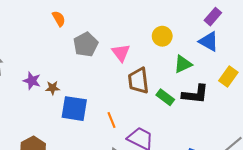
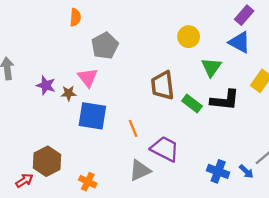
orange semicircle: (59, 19) -> (75, 17), turned 35
pink triangle: (121, 53) -> (88, 77), moved
green triangle: (183, 64) -> (211, 67), turned -30

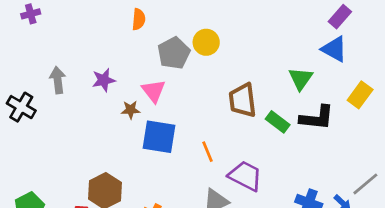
yellow circle: (189, 37) -> (206, 42), moved
purple star: (46, 85) -> (104, 80), moved, turned -30

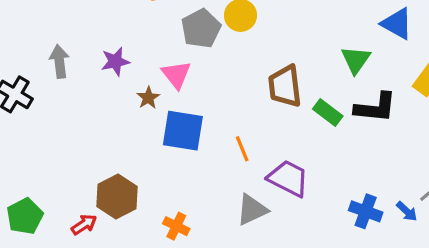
brown star: (131, 110) -> (148, 98), turned -30

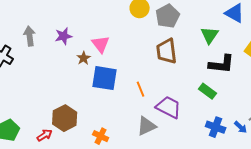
gray pentagon: (201, 29) -> (168, 16), moved
green rectangle: (328, 113) -> (208, 91), moved

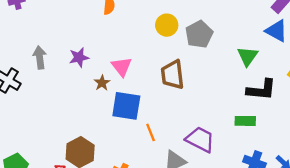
brown trapezoid: (167, 51) -> (172, 75), moved
orange line: (141, 89) -> (151, 132), moved
green rectangle: (208, 91) -> (245, 121), turned -36

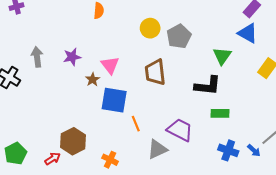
black L-shape: (261, 90) -> (208, 86), moved

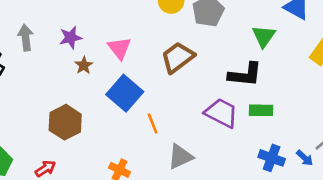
brown trapezoid: (155, 72) -> (178, 57), turned 60
brown star: (93, 80) -> (84, 65), moved
blue square: (114, 100) -> (125, 93), turned 32
purple trapezoid: (180, 130) -> (221, 113), moved
brown hexagon: (73, 141) -> (65, 122), moved

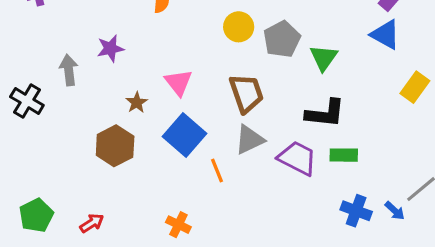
green triangle: (264, 36) -> (324, 58), moved
purple star: (71, 38) -> (110, 48), moved
brown trapezoid: (178, 57) -> (246, 93), turned 108
brown hexagon: (65, 122) -> (115, 146), moved
gray triangle: (180, 157) -> (249, 140), moved

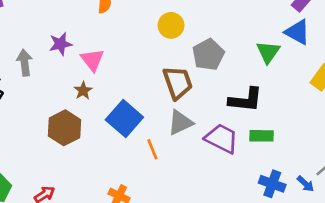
gray pentagon: (282, 39) -> (208, 55), moved
green triangle: (324, 58) -> (268, 52), moved
pink triangle: (178, 82) -> (92, 60), moved

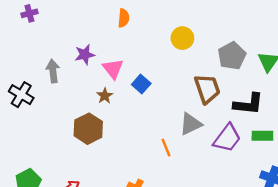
gray pentagon: (208, 55) -> (232, 56), moved
brown trapezoid: (178, 83) -> (207, 89), moved
blue square: (124, 119) -> (141, 84), moved, size x0.6
purple trapezoid: (222, 139) -> (227, 138), turned 100

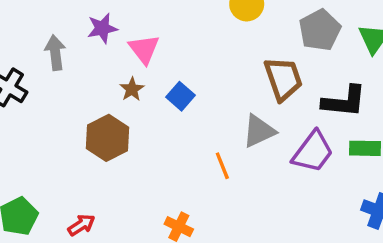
blue square: (141, 84) -> (181, 96), moved

